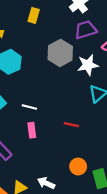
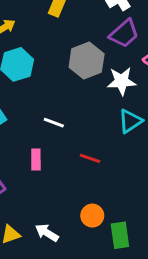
purple trapezoid: (86, 30) -> (124, 34), turned 150
white line: (29, 107) -> (54, 123), moved

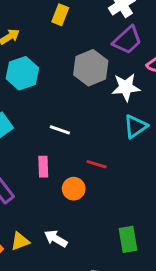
orange circle: (92, 216) -> (74, 189), moved

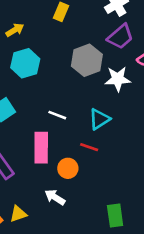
cyan triangle: (136, 127) -> (99, 119), moved
pink rectangle: (43, 167) -> (41, 148), size x1.6
white arrow: (56, 239) -> (55, 197), moved

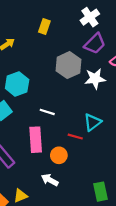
cyan hexagon: (25, 63) -> (17, 84), moved
cyan triangle: (99, 119) -> (92, 122), moved

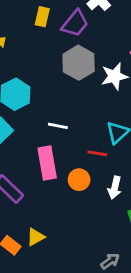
purple trapezoid: (95, 44) -> (75, 23), moved
white arrow: (50, 180) -> (115, 188), moved, turned -98

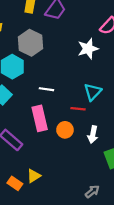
gray hexagon: (79, 63) -> (30, 43), moved

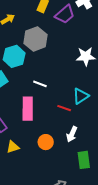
orange circle: (65, 130) -> (46, 142), moved
yellow triangle: (34, 176) -> (13, 147), moved

